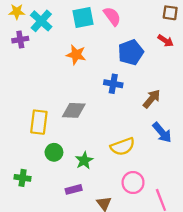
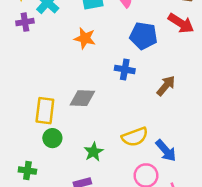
red arrow: (166, 41) -> (181, 23), size x1.5
blue pentagon: (131, 52) -> (143, 36), turned 30
blue arrow: (162, 133) -> (166, 151), moved
green circle: (54, 152) -> (52, 138), moved

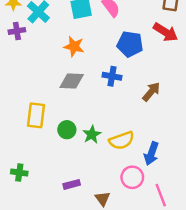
gray diamond: (82, 98) -> (72, 81), moved
green circle: (52, 138) -> (67, 130), moved
blue arrow: (166, 151) -> (151, 154), turned 60
green star: (94, 152) -> (92, 134), moved

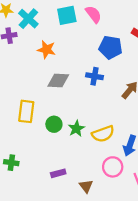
orange star: (74, 46) -> (46, 50), moved

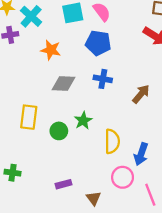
blue pentagon: (111, 47) -> (98, 43), moved
green star: (76, 129) -> (83, 121), moved
yellow semicircle: (103, 134) -> (112, 141), turned -70

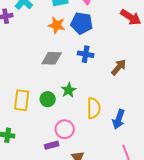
orange star: (51, 50) -> (57, 25), moved
yellow rectangle: (29, 117) -> (22, 100), moved
pink circle: (123, 177) -> (65, 129), moved

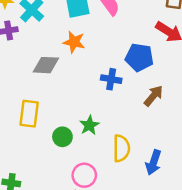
blue pentagon: (82, 23) -> (139, 57), moved
gray diamond: (52, 58) -> (46, 65), moved
yellow rectangle: (22, 100) -> (29, 114), moved

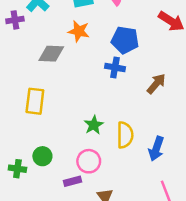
blue pentagon: (139, 57) -> (125, 40), moved
green star: (89, 125) -> (94, 125), moved
green circle: (62, 137) -> (42, 156), moved

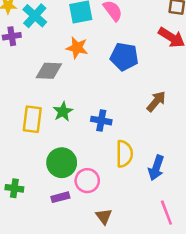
blue cross: (115, 67) -> (101, 121), moved
green star: (94, 125) -> (63, 112), moved
green circle: (42, 156) -> (62, 163), moved, size x1.5
purple rectangle: (72, 181) -> (60, 197), moved

